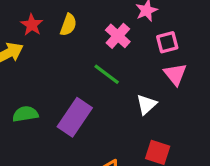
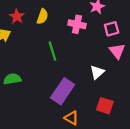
pink cross: (118, 36) -> (77, 24), turned -30
green line: (107, 74) -> (52, 51), moved, turned 36
purple rectangle: (75, 117) -> (63, 91), moved

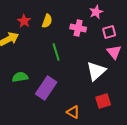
white triangle: (97, 72) -> (96, 71), size x1.5
purple rectangle: (63, 91) -> (46, 88), moved
red square: (105, 106) -> (103, 101), turned -35

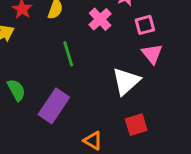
pink cross: (78, 28) -> (100, 19), turned 35
green semicircle: (20, 77) -> (16, 90), turned 70

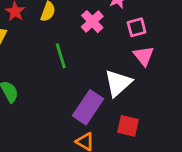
purple rectangle: (54, 106) -> (88, 107), moved
red square: (136, 125) -> (128, 126), turned 30

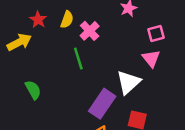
pink cross: (92, 22) -> (90, 31), moved
pink square: (137, 27) -> (156, 33), moved

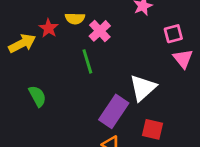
red star: (38, 20) -> (49, 28), moved
yellow semicircle: (67, 20) -> (75, 18), turned 72
pink triangle: (151, 58) -> (183, 59), moved

